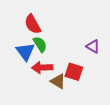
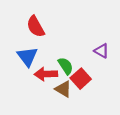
green semicircle: (40, 44) -> (66, 66), moved
red square: (74, 72) -> (81, 79), turned 30

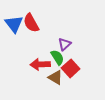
purple triangle: (101, 51) -> (64, 44), moved, turned 48
blue triangle: (27, 57) -> (14, 24), moved

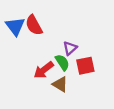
red arrow: (40, 64) -> (44, 70), turned -36
red square: (71, 68) -> (85, 66), moved, turned 30

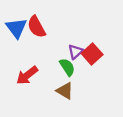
red square: (85, 66) -> (92, 54), moved, turned -30
red arrow: (44, 70) -> (27, 75), moved

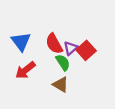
red semicircle: (36, 27) -> (54, 44), moved
blue triangle: (16, 28) -> (21, 42), moved

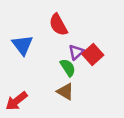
red semicircle: (54, 44) -> (58, 25), moved
red arrow: (25, 70) -> (17, 101), moved

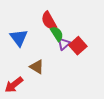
green semicircle: (68, 68) -> (57, 34), moved
brown triangle: (65, 91) -> (37, 67), moved

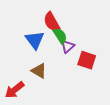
blue triangle: (19, 38) -> (35, 40), moved
red square: (78, 46) -> (87, 60), moved, turned -30

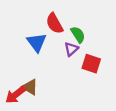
green semicircle: (60, 36) -> (78, 35), moved
brown triangle: (39, 71) -> (30, 87), moved

